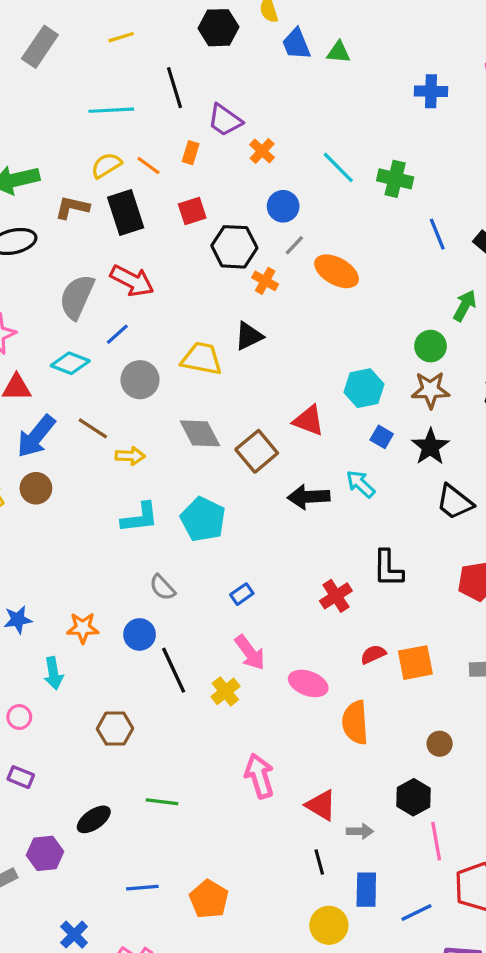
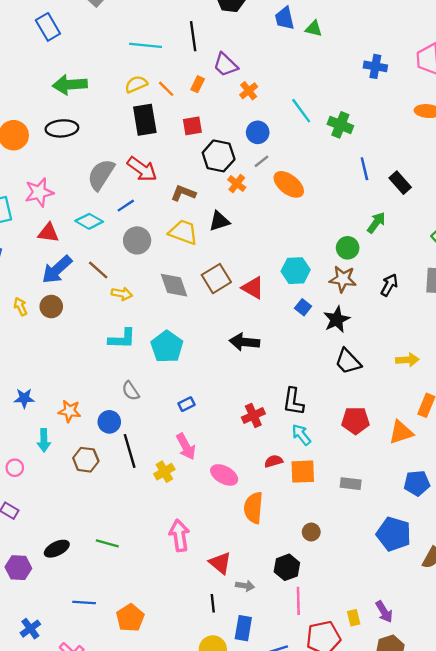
brown L-shape: (72, 208) -> (183, 193), moved
brown square: (257, 451) -> (216, 279), moved
cyan arrow: (361, 484) -> (301, 435), moved
brown hexagon: (115, 729) -> (86, 460), moved

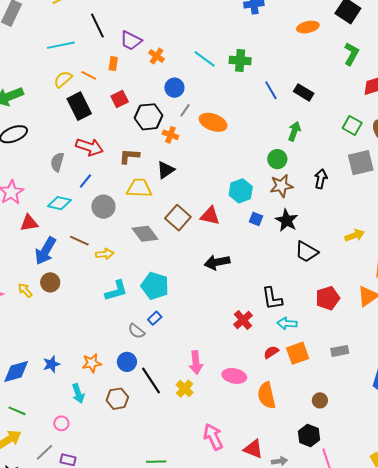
gray semicircle: (101, 175) -> (57, 162), size x0.7
blue rectangle: (187, 404) -> (155, 318), moved
cyan arrow: (301, 435) -> (287, 323), turned -30
pink arrow: (186, 447) -> (196, 363), turned 40

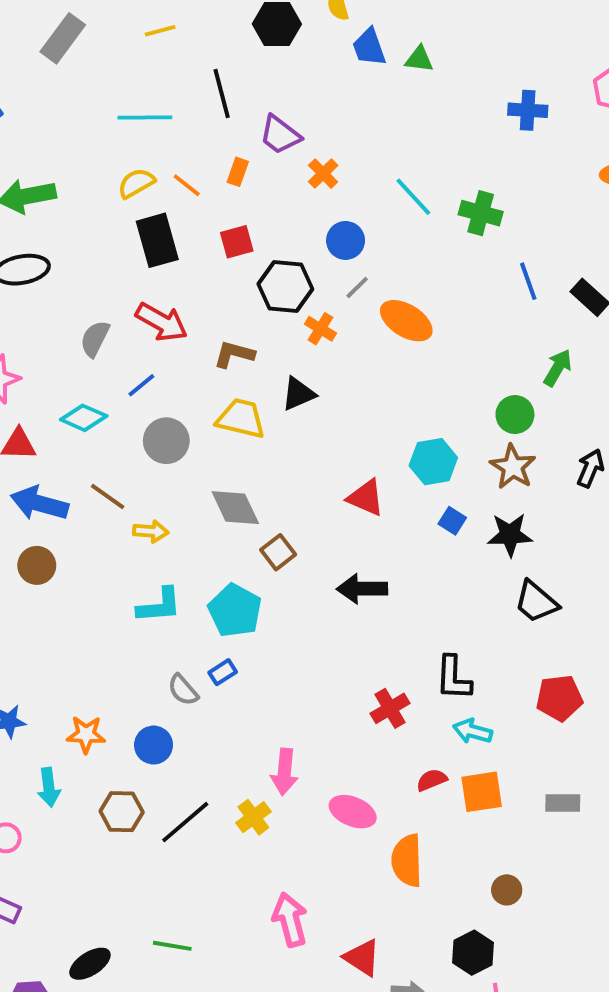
brown star: (281, 186) -> (513, 467), turned 30
brown square: (178, 218) -> (278, 552), moved, size x0.7
black star: (287, 220) -> (510, 535), turned 30
blue arrow: (45, 251) -> (39, 503), turned 64
black line: (151, 380) -> (185, 822), moved, turned 72

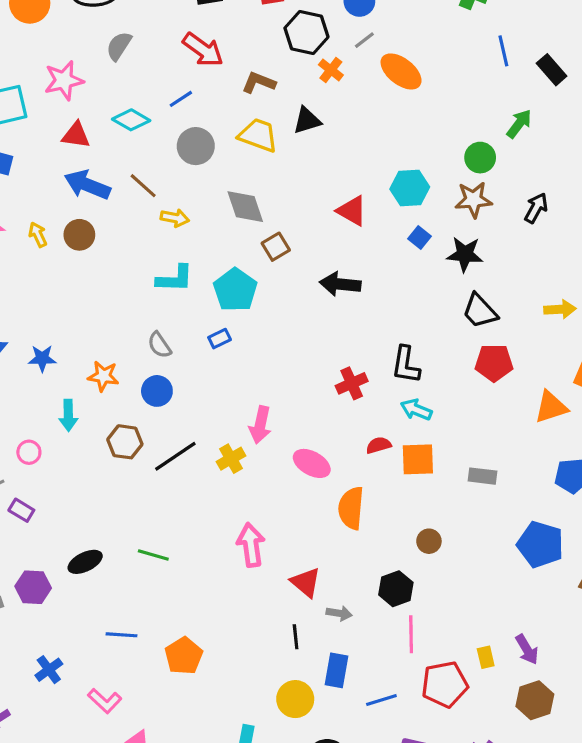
gray semicircle: (95, 339) -> (119, 46), moved
brown star: (513, 467) -> (473, 200), turned 30
gray semicircle: (183, 690) -> (159, 345), moved
red pentagon: (559, 698) -> (494, 363), moved

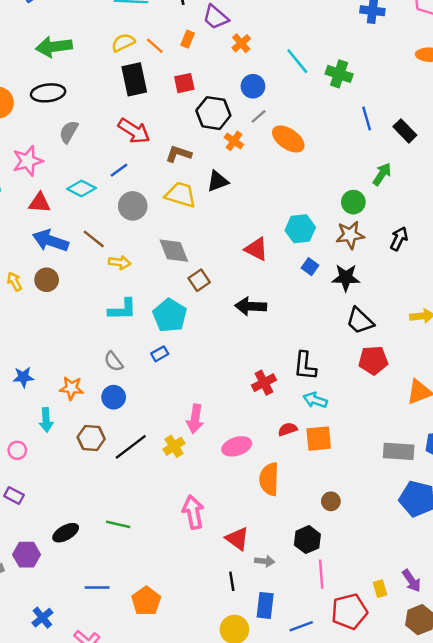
pink ellipse: (312, 463) -> (237, 446), turned -44
gray rectangle: (482, 476) -> (399, 451), moved, size x1.4

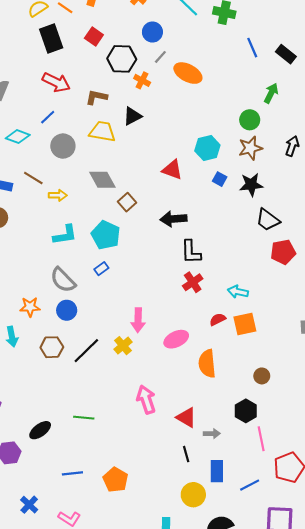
red square: (184, 83) -> (94, 36), turned -36
gray semicircle: (114, 361) -> (63, 280), size x1.5
black L-shape: (305, 366) -> (191, 252), moved

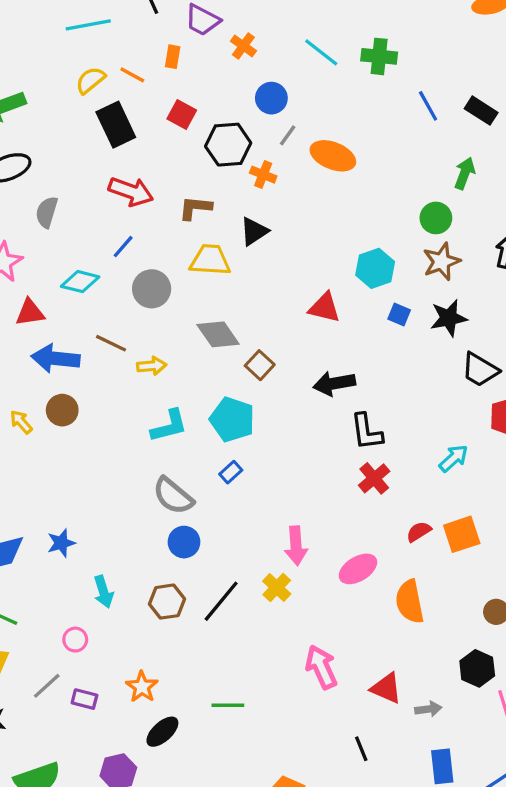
cyan arrow: (238, 292) -> (454, 458), moved, turned 132
orange star: (30, 307) -> (142, 687), moved, turned -30
black line: (186, 454) -> (361, 749), moved

